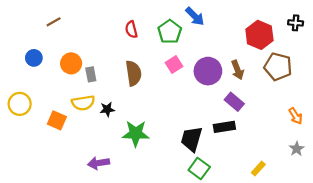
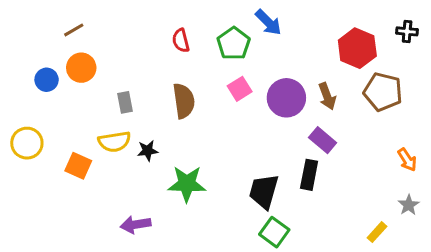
orange circle: (71, 63) -> (81, 68), moved
black rectangle: (224, 127) -> (309, 175), turned -70
yellow rectangle: (258, 169) -> (377, 232), moved

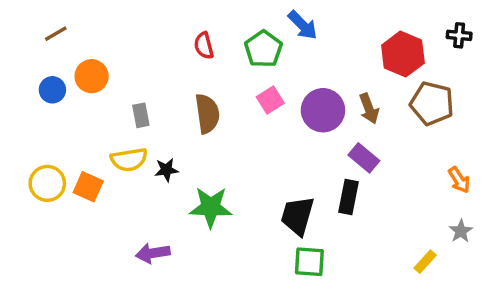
brown line: (74, 30) -> (56, 34), moved
yellow circle: (27, 143) -> (47, 183), moved
green square: (274, 232) -> (309, 262), turned -32

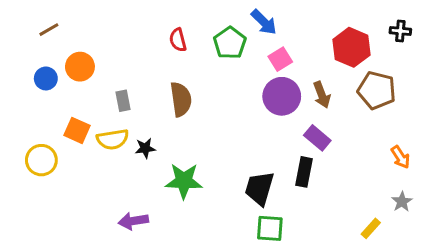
pink square: (270, 100) -> (280, 59), moved
orange square: (88, 187) -> (77, 130), moved

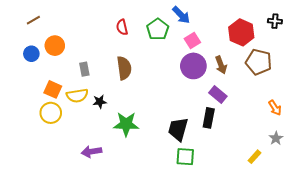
yellow circle: (41, 160) -> (51, 113), moved

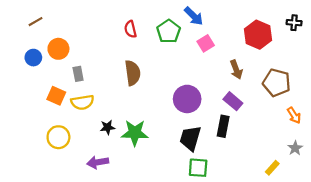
brown pentagon: (259, 62) -> (277, 83), moved
purple circle: (193, 66) -> (187, 99), moved
gray rectangle: (84, 69) -> (78, 74), moved
black star: (100, 102) -> (108, 127), moved
yellow circle: (51, 113) -> (58, 137), moved

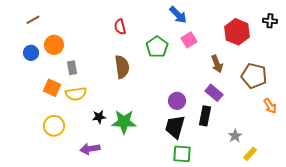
green pentagon: (169, 31) -> (157, 47), moved
purple circle: (187, 99) -> (177, 101), moved, size x0.7
gray star: (295, 148) -> (235, 136), moved

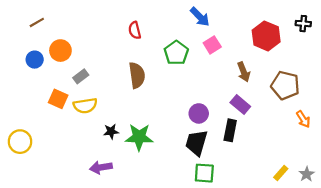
gray rectangle: (72, 68) -> (81, 76), turned 64
yellow circle: (54, 126) -> (20, 142), moved
gray star: (235, 136) -> (307, 174), moved

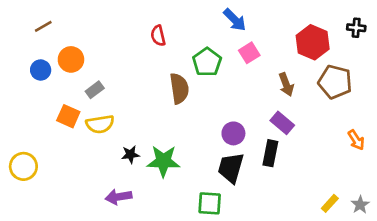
brown semicircle: (137, 75) -> (179, 88), moved
brown pentagon: (285, 85) -> (335, 82), moved
green square: (204, 173) -> (210, 203), moved

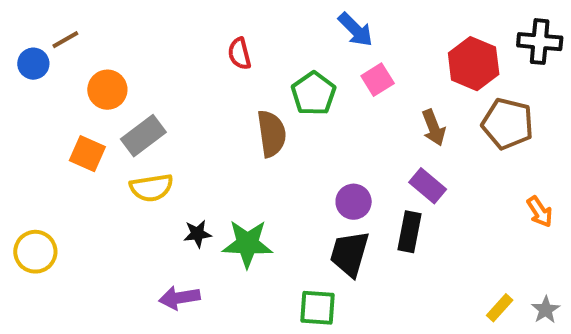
black cross: (356, 28) -> (540, 42), size x1.5
blue circle: (41, 70) -> (33, 64), moved
gray rectangle: (95, 90) -> (143, 136), size x1.5
orange square: (68, 116) -> (87, 154), moved

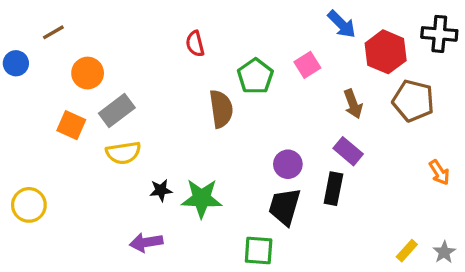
blue arrow: (356, 30) -> (342, 24), moved
blue circle: (33, 64) -> (16, 63), moved

